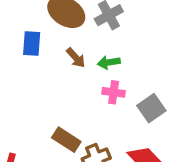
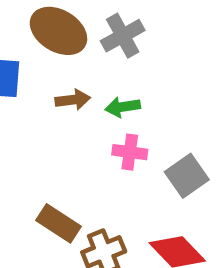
brown arrow: (76, 58) -> (73, 100), turned -55

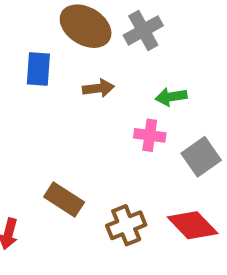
green arrow: (123, 107) -> (171, 97), moved
brown rectangle: (58, 223) -> (64, 200), moved

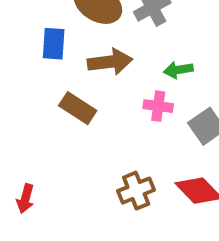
brown arrow: (98, 88) -> (110, 62), size x1.5
brown rectangle: (64, 200) -> (78, 108), moved

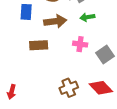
green arrow: (178, 70) -> (87, 17), moved
brown rectangle: (78, 108) -> (39, 45), turned -36

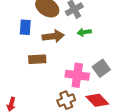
pink cross: (80, 44) -> (77, 75), moved, size x1.6

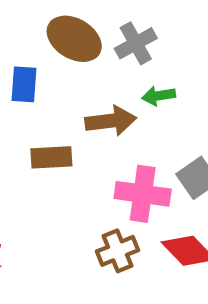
brown arrow: (53, 36) -> (111, 121), moved

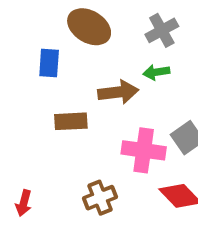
gray cross: (136, 43) -> (162, 30), moved
brown cross: (117, 251) -> (100, 198), moved

